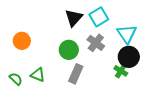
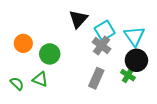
cyan square: (99, 17) -> (105, 31), moved
green circle: (69, 50) -> (50, 54), moved
gray rectangle: (76, 74) -> (96, 78), moved

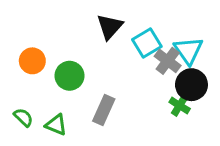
gray cross: (102, 45) -> (168, 61), moved
gray rectangle: (96, 78) -> (104, 110), moved
green triangle: (40, 79) -> (56, 125), moved

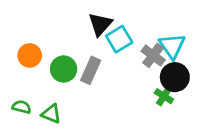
cyan square: (147, 43) -> (119, 39), moved
gray rectangle: (104, 110) -> (91, 70), moved
green semicircle: (23, 117) -> (22, 107), turned -30

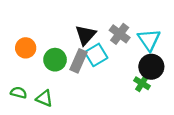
black triangle: (100, 24) -> (86, 35), moved
cyan square: (119, 39) -> (96, 55), moved
gray cross: (153, 55) -> (120, 34), moved

